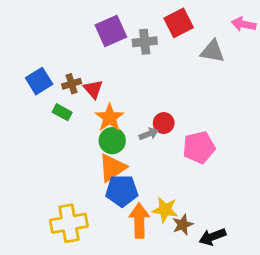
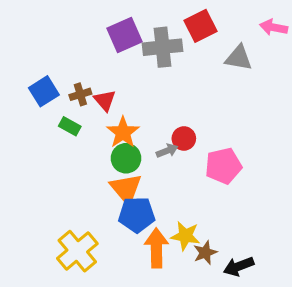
gray cross: (145, 42) -> (163, 47), size x1.4
orange triangle: (112, 168) -> (126, 189), turned -36
yellow cross: (69, 223) -> (77, 251), turned -30

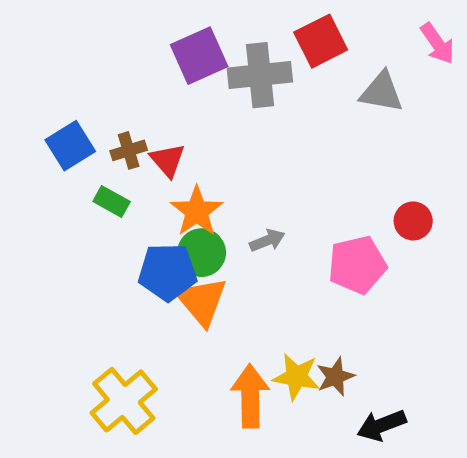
pink arrow: (274, 27) -> (437, 43), turned -136
red circle: (184, 138) -> (413, 221), moved
blue pentagon: (137, 215) -> (168, 272), moved
brown star: (205, 253) -> (335, 377), moved

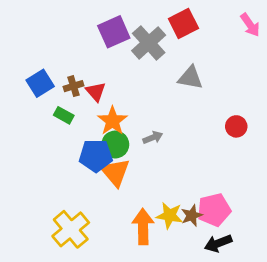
gray cross: (260, 75) -> (149, 43), turned -36
gray triangle: (382, 92) -> (190, 78), moved
pink pentagon: (357, 265) -> (214, 210), moved

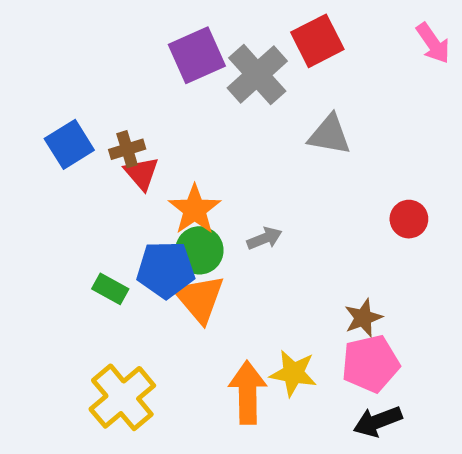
red triangle: (96, 92) -> (142, 173), moved
green rectangle: (64, 115) -> (110, 289), moved
brown star: (192, 215) -> (363, 318), moved

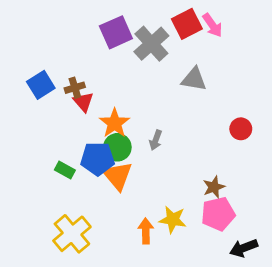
pink arrow: (433, 43) -> (212, 25), moved
gray arrow: (264, 238) -> (156, 140), turned 132
orange arrow: (248, 392) -> (146, 231), size x0.7
black arrow: (378, 421) -> (244, 248), moved

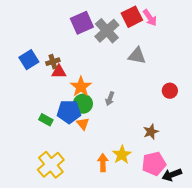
red triangle: (83, 102) -> (59, 72), turned -49
orange triangle: (117, 176) -> (83, 124), size x0.6
pink pentagon: (218, 214) -> (154, 164), moved
yellow star: (173, 220) -> (122, 155), turned 30

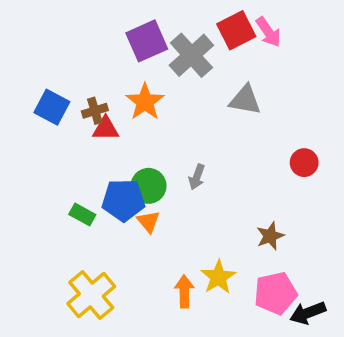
blue square: (29, 60) -> (52, 107), turned -30
orange star: (81, 87) -> (145, 102), moved

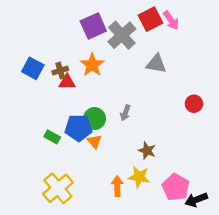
brown star: (270, 236) -> (147, 151), moved, turned -30
yellow star: (218, 277) -> (139, 177), turned -30
pink pentagon: (276, 293) -> (176, 187), turned -30

